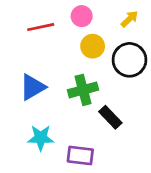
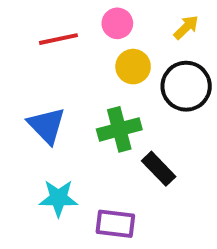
blue triangle: (32, 87) -> (47, 125), turned -44

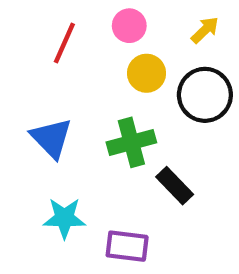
red line: (58, 39) -> (64, 43), turned -54

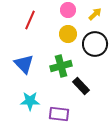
pink circle: (129, 26) -> (68, 10), moved

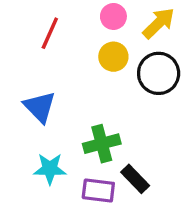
yellow arrow: (95, 14) -> (159, 23), size x1.5
green cross: (61, 66) -> (102, 144), moved
black rectangle: (81, 86) -> (135, 179), moved

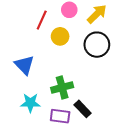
red line: (50, 33) -> (42, 20), moved
yellow circle: (113, 57) -> (60, 36), moved

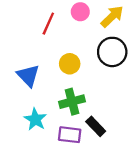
yellow circle: (60, 36) -> (70, 64), moved
cyan star: (30, 103) -> (35, 119), turned 30

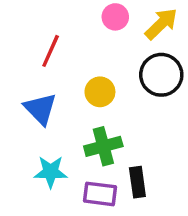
red line: (48, 24) -> (51, 51), moved
cyan star: (35, 119) -> (51, 172), turned -30
black rectangle: (96, 126) -> (137, 182), turned 36

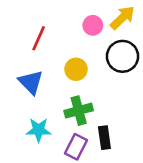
pink circle: (115, 17) -> (93, 25), moved
purple rectangle: (100, 194) -> (76, 147), turned -70

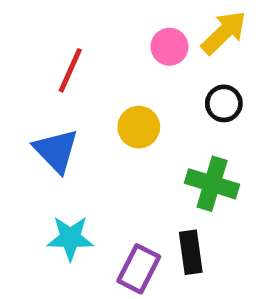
black circle: (122, 56) -> (224, 103), size x0.6
green cross: (79, 111) -> (212, 184), moved, turned 32

